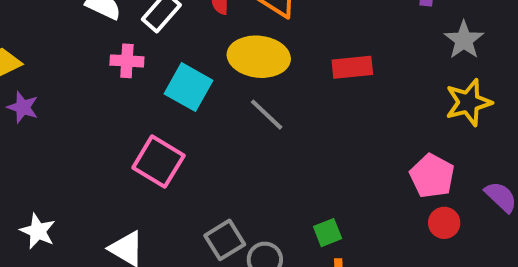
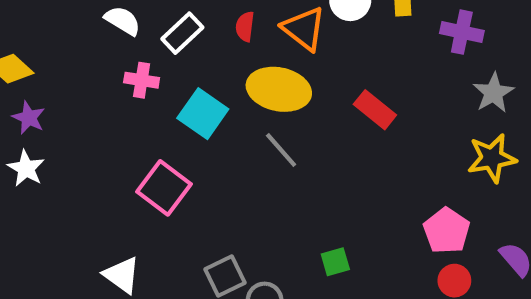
red rectangle: (352, 67) -> (375, 110), turned 39
white star: (38, 231) -> (26, 168), moved
green square: (328, 233) -> (335, 262), moved

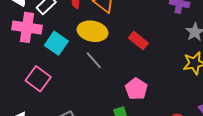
pink cross: (142, 80) -> (27, 27), size x1.8
pink pentagon: (447, 231) -> (136, 89), moved

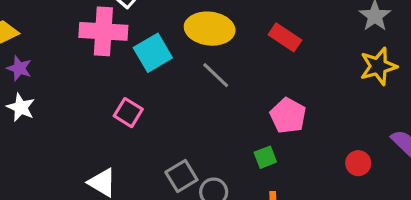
cyan square: (56, 43) -> (153, 53), turned 30
pink square: (38, 79) -> (128, 113), size x0.7

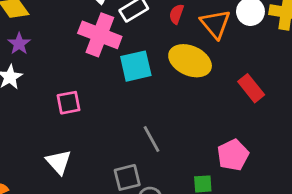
gray line: (216, 75) -> (151, 139), moved
pink square: (128, 113) -> (68, 103), moved, turned 30

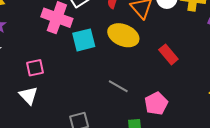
gray line: (151, 139) -> (118, 86), moved, turned -30
white triangle: (59, 162) -> (29, 95), moved

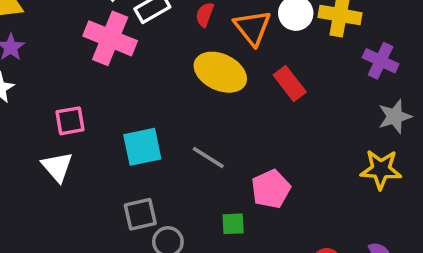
cyan square: (84, 40) -> (142, 147), moved
red rectangle: (168, 54) -> (290, 83), moved

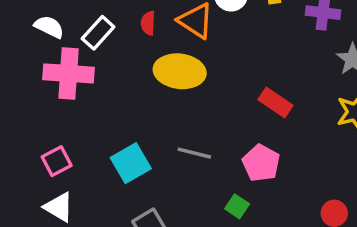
red rectangle: (290, 83) -> (276, 102), moved
green square: (233, 224) -> (237, 206), turned -35

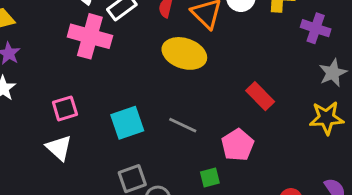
green square: (237, 206) -> (210, 177), turned 30

